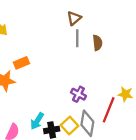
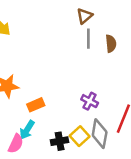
orange rectangle: (21, 63) -> (36, 105), moved
cyan arrow: (37, 121) -> (27, 130), moved

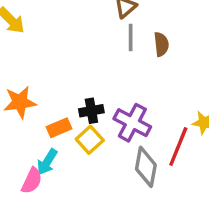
purple cross: (90, 101) -> (132, 123), size x1.5
yellow square: (80, 136) -> (90, 140), moved
black cross: (60, 141) -> (91, 111), moved

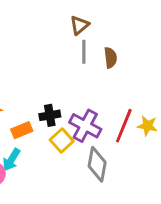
yellow square: (90, 140) -> (62, 140), moved
red line: (178, 147) -> (124, 126), moved

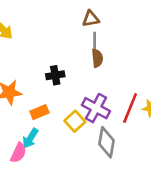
brown triangle: (79, 25) -> (91, 19), turned 30
brown semicircle: (110, 58) -> (97, 58), moved
black cross: (50, 115) -> (55, 75), moved

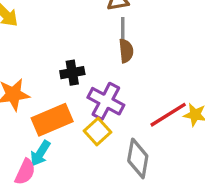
purple cross: (96, 108) -> (106, 101), moved
red line: (130, 108) -> (168, 115), turned 36
orange rectangle: (39, 112) -> (52, 120), size x1.6

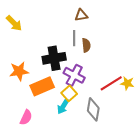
gray line: (123, 31) -> (74, 38), moved
black cross: (72, 73) -> (54, 58), size x1.6
cyan arrow: (40, 153) -> (63, 106), moved

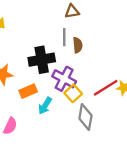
orange rectangle: (42, 86) -> (28, 91), size x0.7
yellow square: (69, 93) -> (73, 93), moved
cyan arrow: (63, 106) -> (45, 106), moved

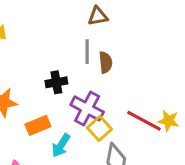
black cross: (42, 60) -> (56, 82), size x0.6
red line: (106, 88) -> (144, 121), turned 60

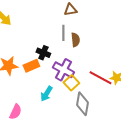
black cross: (56, 82) -> (43, 53), turned 32
orange rectangle: (38, 125) -> (31, 66), moved

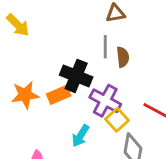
black cross: (43, 53) -> (76, 76), size x1.5

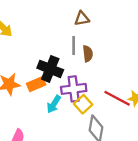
purple cross: (105, 101) -> (74, 89), turned -35
cyan arrow: (80, 136) -> (54, 104), moved

